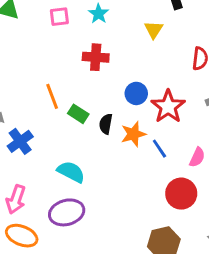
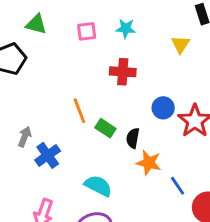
cyan star: (99, 14) -> (126, 29), turned -30
orange star: (133, 134) -> (149, 163), moved, turned 30
blue line: (159, 149) -> (178, 186), moved

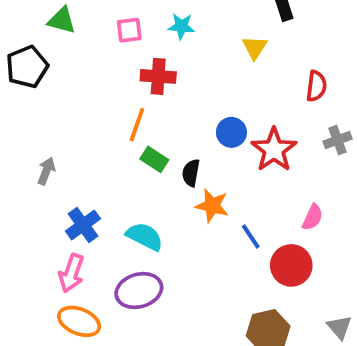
red cross: (123, 72) -> (158, 76), moved
orange line: (79, 111) -> (137, 125), moved, turned 40
blue cross: (48, 155) -> (83, 225), moved

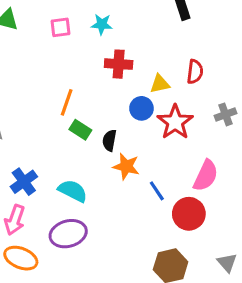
yellow triangle: (255, 47) -> (160, 84), moved, turned 45
red cross: (158, 76) -> (119, 64), moved
red semicircle: (316, 86) -> (195, 72), moved
pink semicircle: (312, 217) -> (206, 176), size x1.5

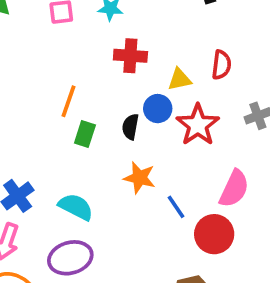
green rectangle: (80, 130) -> (85, 134), turned 75
black semicircle: (109, 140) -> (130, 127), moved

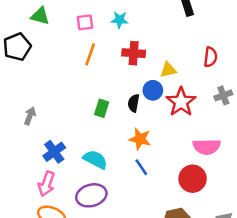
red semicircle: (221, 65) -> (210, 57), moved
orange line: (69, 101) -> (90, 54), moved
pink semicircle: (234, 189) -> (207, 147), turned 64
blue line: (176, 207) -> (141, 167), moved

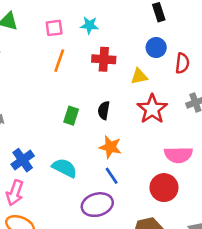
blue circle: (153, 90) -> (156, 48), moved
purple ellipse: (91, 195) -> (97, 205), moved

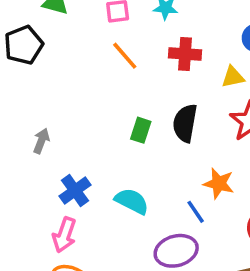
orange line: (59, 61) -> (125, 56), turned -60
black semicircle: (104, 110) -> (185, 123), size x1.5
orange star: (110, 147) -> (219, 183), moved

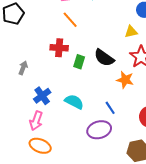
red cross: (185, 54) -> (59, 48), moved
black semicircle: (185, 123) -> (104, 58), turned -65
orange star: (219, 183) -> (125, 80), moved

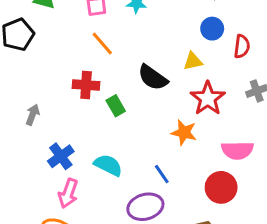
black semicircle: (104, 58) -> (153, 78), moved
green rectangle: (79, 62) -> (116, 106), turned -48
pink arrow: (36, 121) -> (68, 193), moved

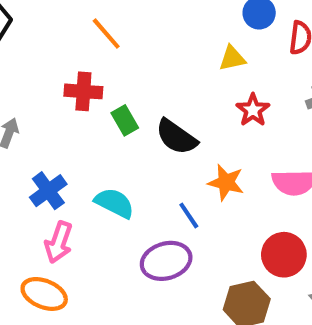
black semicircle: (153, 78) -> (176, 137), moved
red star: (208, 98) -> (253, 110), size x0.7
orange star: (184, 132) -> (226, 182), moved
red circle: (221, 187) -> (284, 255), moved

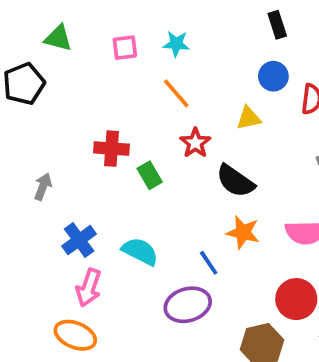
orange line: (106, 34) -> (176, 93), moved
red star: (253, 110) -> (195, 143), moved
black semicircle: (176, 137) -> (235, 181), moved

